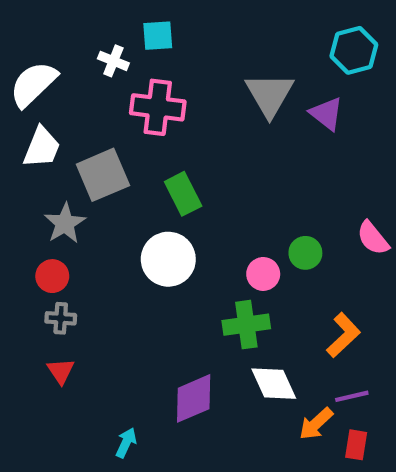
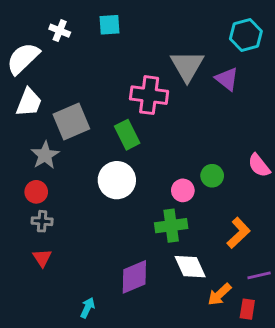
white cross: (113, 61) -> (60, 31), moved
pink cross: (158, 107) -> (149, 95), moved
purple line: (352, 396) -> (259, 275), moved

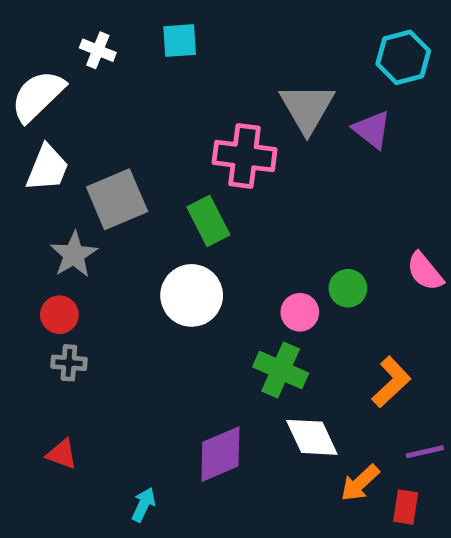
green cross: (171, 226) -> (281, 370), turned 32
red triangle: (42, 258) -> (62, 454), moved, turned -36

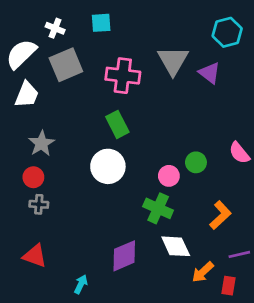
pink cross: (245, 156) -> (123, 76), moved
gray square: (117, 199) -> (66, 65), moved
red triangle: (62, 454) -> (35, 256), size x1.4

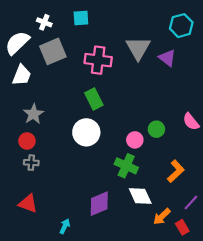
purple line: (239, 254) -> (191, 202), turned -35
red rectangle: (228, 286) -> (182, 227), turned -40

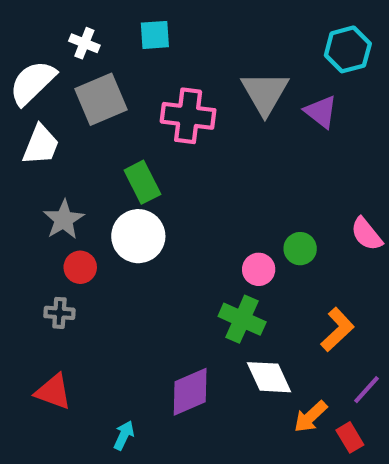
green rectangle: (94, 99) -> (142, 182), moved
white circle: (86, 132) -> (138, 236), moved
red circle: (27, 141) -> (80, 267), moved

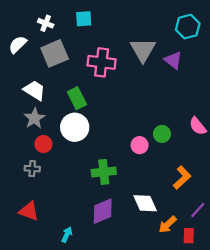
white semicircle: (32, 83) -> (18, 44), size x0.7
white trapezoid: (41, 145) -> (34, 90), moved, turned -80
green cross: (242, 319) -> (104, 172), moved, turned -30
red rectangle: (350, 437) -> (189, 236), turned 32

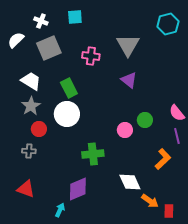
purple triangle: (173, 60) -> (129, 80), moved
pink cross: (102, 62) -> (91, 56), size x0.7
purple line: (198, 210) -> (177, 136), moved, turned -56
purple diamond: (103, 211) -> (78, 189), moved
orange arrow: (168, 225) -> (150, 201), turned -102

